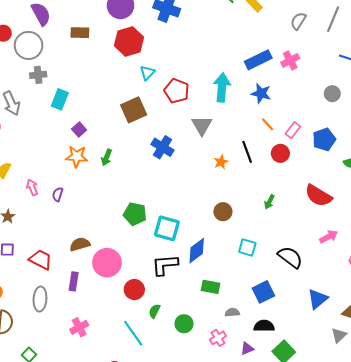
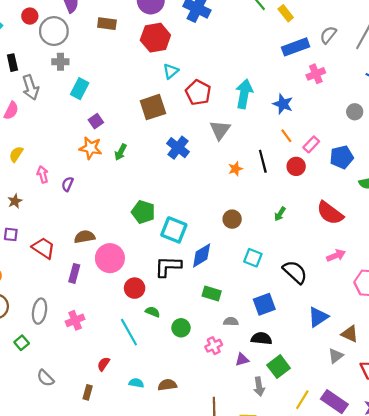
blue rectangle: (258, 60) -> (296, 47), moved
gray ellipse: (40, 299) -> (40, 311), moved
green semicircle: (154, 311) -> (153, 312), turned 80

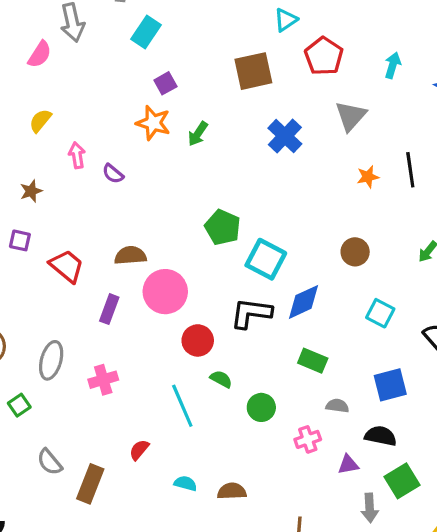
cyan arrow: (244, 94) -> (393, 65), size x0.6
purple semicircle: (67, 184) -> (113, 174), turned -80
brown rectangle: (88, 392) -> (90, 484), moved, size x1.6

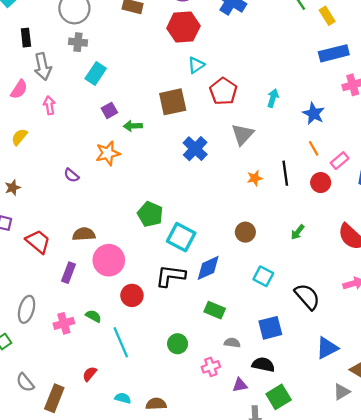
orange star: (153, 123) -> (108, 153), moved, turned -30
green arrow: (198, 134) -> (133, 126), moved, turned 54
pink arrow: (77, 155) -> (49, 105), moved
green semicircle: (221, 379) -> (93, 316), moved

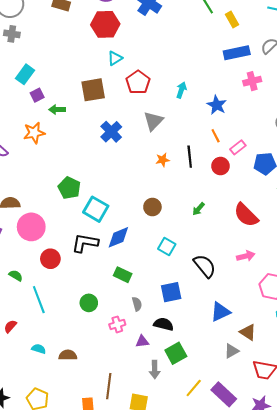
cyan rectangle: (96, 74) -> (25, 74), moved
gray semicircle: (232, 343) -> (137, 304), turned 64

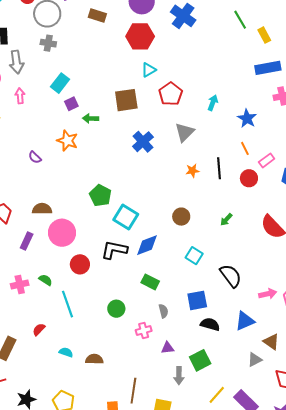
orange star: (34, 133) -> (67, 141), turned 30
pink arrow: (246, 256) -> (268, 294), moved
black semicircle: (164, 324) -> (210, 324), moved

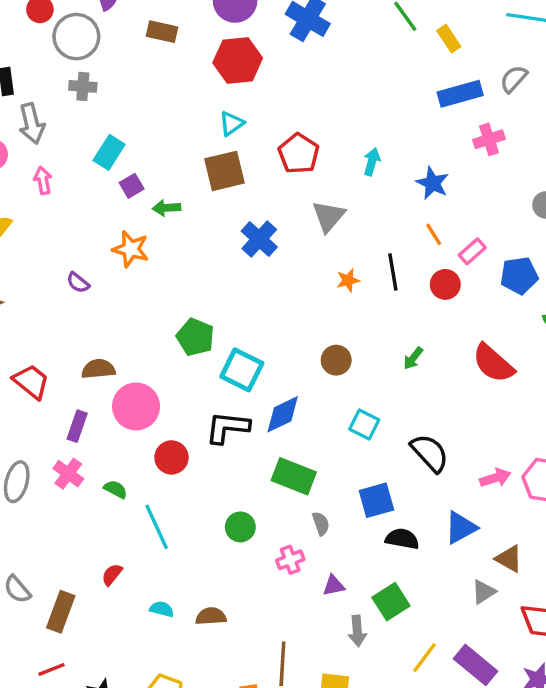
cyan triangle: (149, 70) -> (232, 123), moved
green rectangle: (150, 282) -> (294, 476), size x1.4
pink cross: (20, 284) -> (68, 474), moved, turned -36

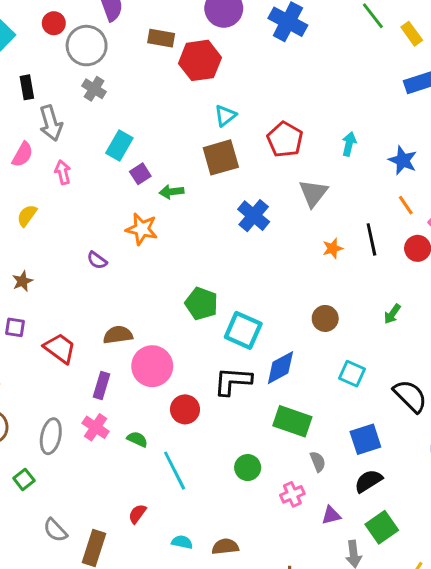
red hexagon: (238, 60) -> (200, 60), moved
gray cross: (83, 86) -> (94, 89), turned 30
black semicircle: (402, 539) -> (368, 481), moved, turned -40

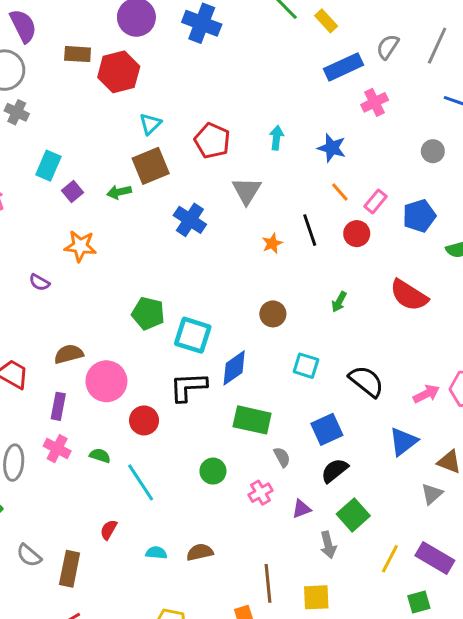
green arrow: (172, 192) -> (119, 192), moved

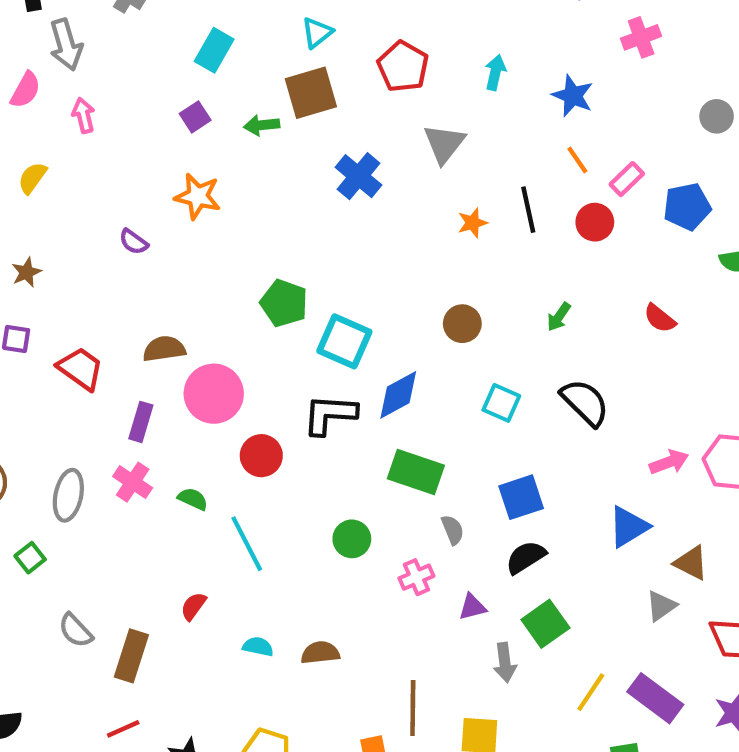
cyan rectangle: (48, 166) -> (214, 50), moved
red semicircle: (409, 295) -> (660, 318), size x0.6
black semicircle: (366, 381) -> (585, 402), moved

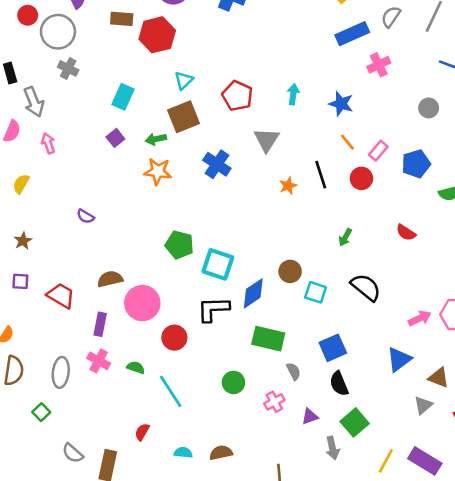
orange star: (198, 196) -> (158, 171), moved
brown circle: (462, 324) -> (290, 271), moved
black semicircle: (526, 557) -> (339, 384), turned -75

